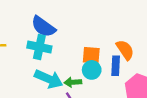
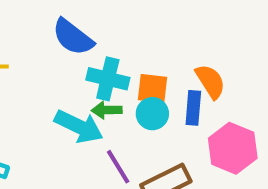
cyan cross: (39, 47) -> (108, 79), moved
green arrow: (73, 82) -> (107, 110), moved

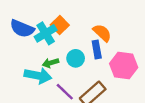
cyan cross: (108, 79) -> (46, 33), moved, turned -30
orange square: (152, 88) -> (60, 25), moved, turned -36

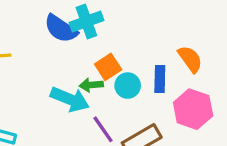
orange square: (60, 25) -> (108, 67), moved
cyan cross: (46, 33) -> (86, 21), moved
orange semicircle: (102, 33) -> (190, 59), moved

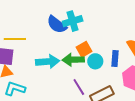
green arrow: (91, 85) -> (73, 60), size x1.5
cyan arrow: (70, 99) -> (48, 62), moved, turned -30

